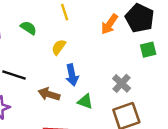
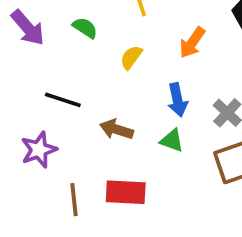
orange arrow: (109, 24) -> (192, 43), moved
blue arrow: (72, 75) -> (177, 100), moved

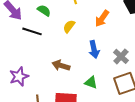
black line: (63, 100) -> (32, 31), moved
green triangle: (172, 140) -> (91, 82), moved

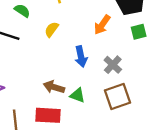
orange arrow: (102, 18) -> (102, 25), moved
brown arrow: (61, 65) -> (54, 87), moved

